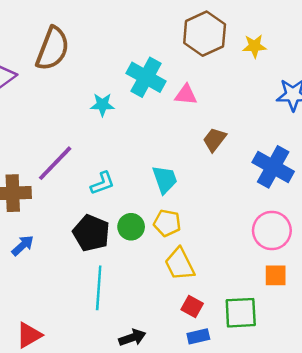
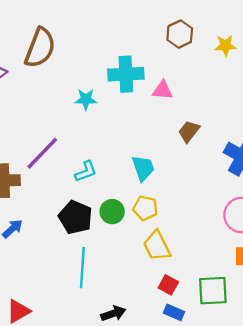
brown hexagon: (205, 34) -> (180, 34), size x0.7
cyan cross: (146, 77) -> (126, 74), turned -32
blue rectangle: (198, 336) -> (174, 312), turned 36

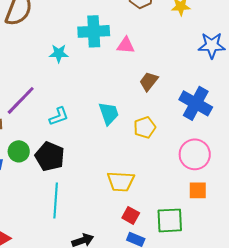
yellow pentagon: (145, 208) -> (145, 127), moved, turned -30
green circle: (112, 212) -> (19, 151), moved
yellow trapezoid: (157, 246) -> (121, 181), turned -60

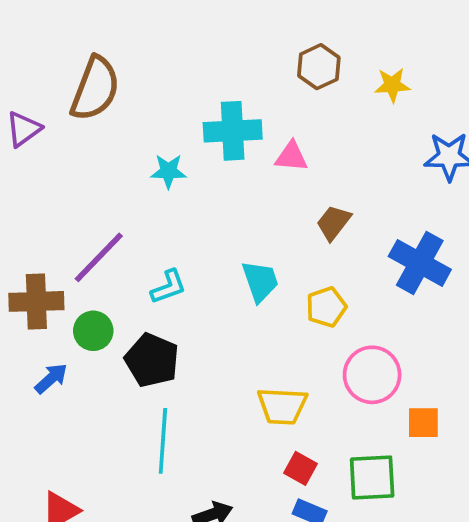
green circle: (19, 151) -> (93, 331), moved
pink circle: (195, 154) -> (372, 375), moved

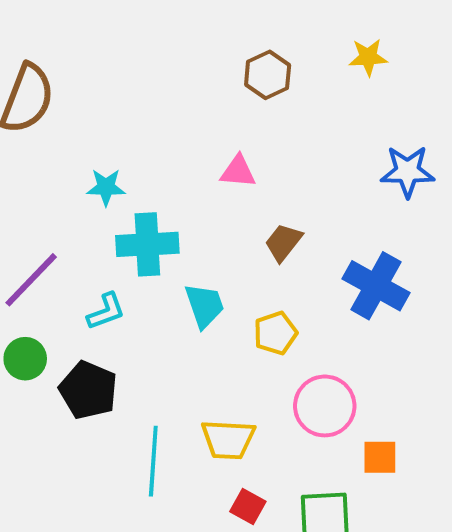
yellow star: (392, 85) -> (368, 57), moved
cyan cross: (233, 131) -> (147, 244), moved
cyan line: (163, 441) -> (153, 461), moved

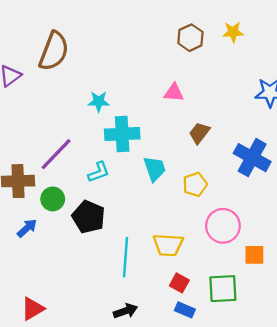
yellow star: (368, 57) -> (233, 32), moved

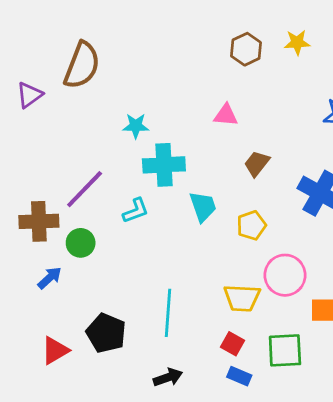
black pentagon: (89, 217) -> (106, 333), moved
yellow trapezoid: (168, 245) -> (242, 298), moved
red triangle: (33, 309) -> (55, 350), moved

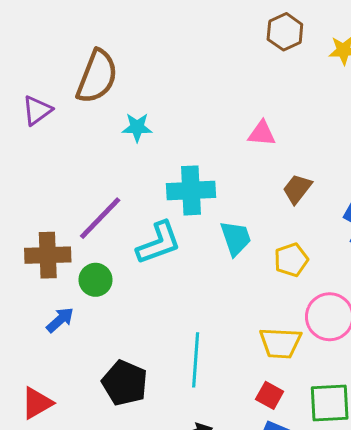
brown hexagon: (246, 49) -> (285, 32), moved
cyan star: (136, 126) -> (137, 127), moved
cyan L-shape: (136, 211) -> (159, 243), size x1.5
red triangle: (55, 350) -> (37, 403), moved

